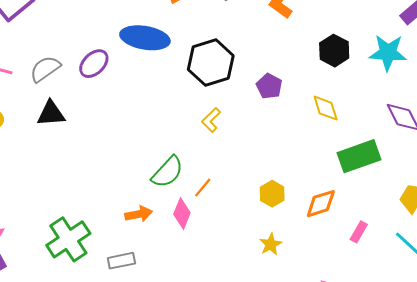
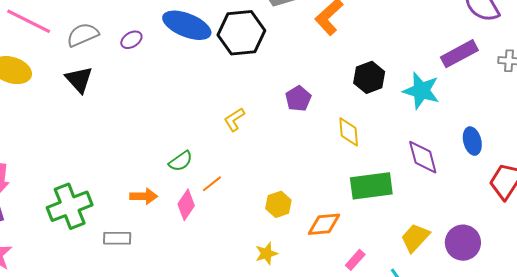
black hexagon: (211, 63) -> (241, 33), moved
purple ellipse: (94, 64) -> (131, 40), size x0.7
black triangle: (51, 114) -> (79, 80), turned 40
green semicircle: (167, 172) -> (181, 161), size x0.7

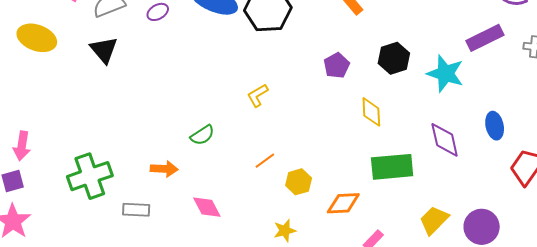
purple pentagon: (298, 99) -> (337, 66), moved
orange line: (212, 184) -> (265, 161), moved
pink diamond: (186, 205) -> (207, 207), moved, turned -64

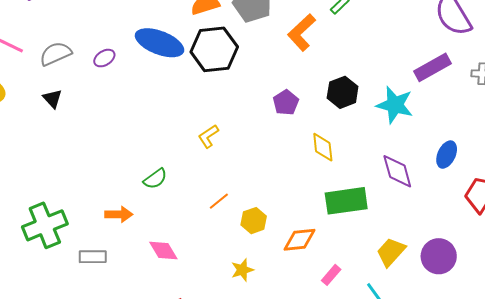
black triangle: (104, 50) -> (52, 99), size x0.7
blue ellipse: (495, 126) -> (447, 155), turned 40

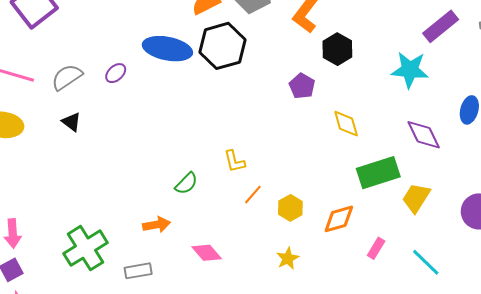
black hexagon: (343, 92) -> (337, 49), moved
yellow L-shape: (208, 136) -> (234, 161), moved, turned -60
yellow trapezoid: (391, 252) -> (416, 198), moved

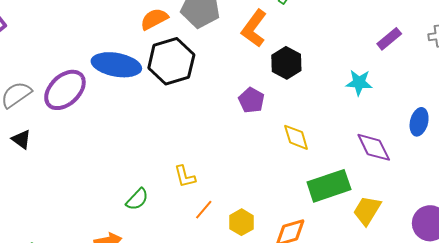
purple rectangle: (441, 26) -> (389, 39), size x0.7
cyan star: (410, 70) -> (359, 83), size x0.7
purple ellipse: (116, 73) -> (65, 90), size x2.0

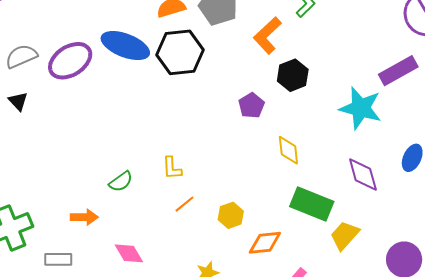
purple rectangle: (389, 39) -> (398, 71), size x1.5
cyan star: (359, 83) -> (361, 108), size x1.6
green rectangle: (329, 186) -> (312, 204), turned 30
yellow hexagon: (242, 222) -> (231, 215), moved

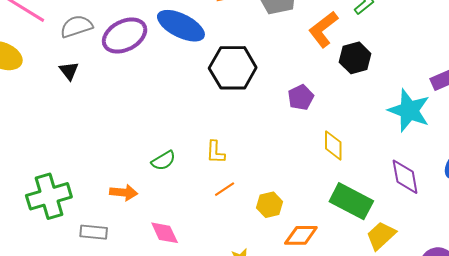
black hexagon: (180, 52) -> (233, 68), moved
black hexagon: (293, 75) -> (355, 58), moved

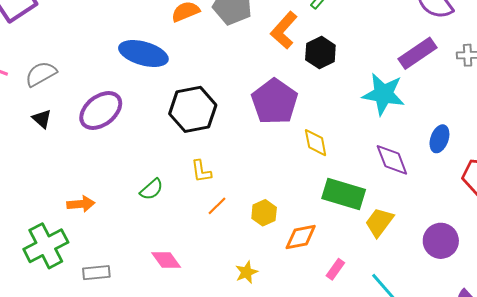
purple ellipse: (125, 36) -> (101, 110), moved
black hexagon: (233, 68) -> (193, 109), moved
purple pentagon: (301, 97) -> (275, 102), size x1.8
orange arrow: (124, 193) -> (81, 204), moved

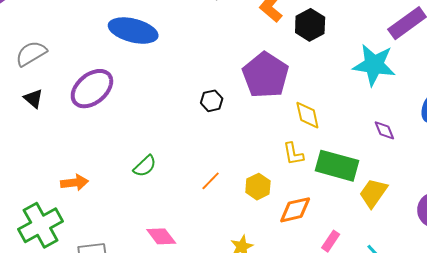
black hexagon: (193, 109) -> (212, 101), moved, size x0.5
purple diamond: (392, 160) -> (384, 130), size x0.6
yellow L-shape: (201, 171) -> (293, 154), moved

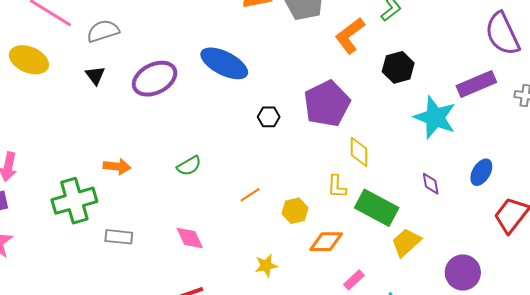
black hexagon: (310, 25) -> (398, 67), moved
blue ellipse: (133, 31) -> (224, 63), moved

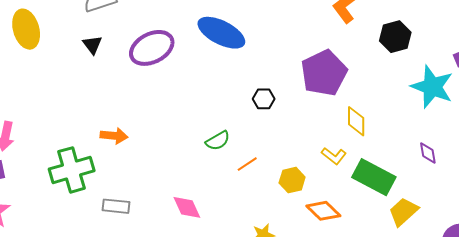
yellow ellipse: (29, 60) -> (26, 29), turned 51
black hexagon: (269, 117) -> (264, 99), moved
green semicircle: (189, 166) -> (218, 141), moved
yellow L-shape: (337, 187) -> (334, 156), turned -55
orange diamond: (326, 242) -> (323, 211), turned 44

